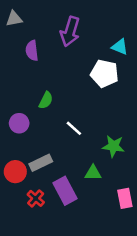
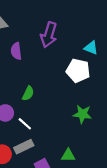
white line: (74, 128) -> (25, 124), moved
green star: (113, 146) -> (82, 114), moved

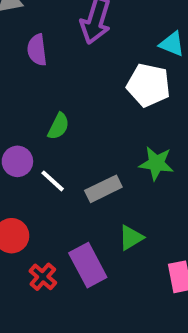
gray rectangle: (24, 147) -> (103, 189), moved
green triangle: (68, 155) -> (131, 238), turned -32

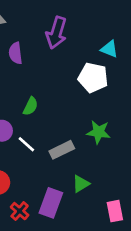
purple rectangle: (88, 265) -> (51, 203), turned 48

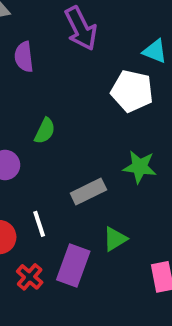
purple arrow: (56, 33) -> (81, 28), turned -44
white line: (26, 144) -> (39, 224), moved, turned 30

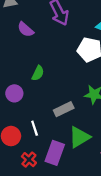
purple semicircle: (24, 57) -> (26, 29), turned -42
green triangle: (115, 239) -> (79, 137), size x1.5

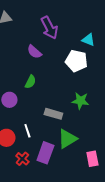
purple semicircle: (26, 29) -> (34, 52), moved
gray rectangle: (64, 109) -> (53, 114), turned 42

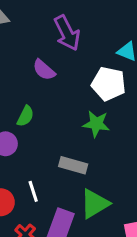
green semicircle: (30, 82) -> (25, 116), moved
green star: (80, 101) -> (96, 124), moved

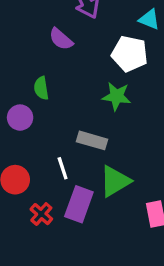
green semicircle: (25, 116) -> (41, 88), turned 145
white line: (33, 191) -> (63, 168), moved

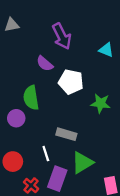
white pentagon: (130, 54) -> (71, 82), moved
green semicircle: (41, 88) -> (31, 98), size x1.5
green star: (117, 96) -> (101, 103), moved

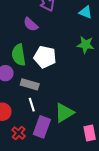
white pentagon: (71, 82) -> (45, 57), moved
green star: (101, 103) -> (86, 45), moved
gray rectangle: (66, 134) -> (30, 84), moved

